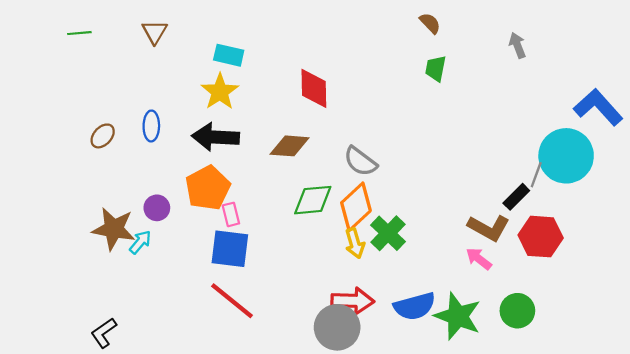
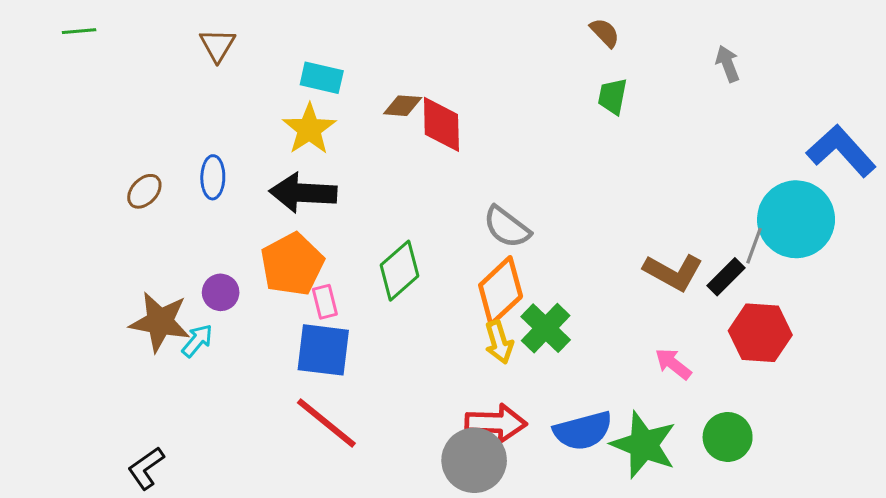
green line: (79, 33) -> (79, 31), moved
brown diamond: (290, 146) -> (403, 106), moved, size x0.7
green diamond: (313, 200) -> (399, 271), moved, turned -36
brown L-shape: (489, 228) -> (673, 272), moved

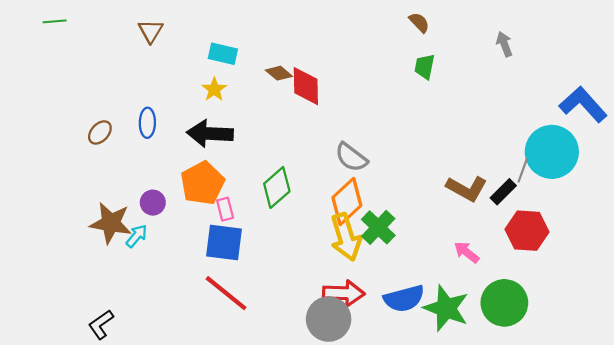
brown diamond: (403, 106) -> (279, 73), turned 36
yellow star: (309, 129) -> (214, 89), size x0.7
yellow arrow: (499, 342) -> (346, 237), size x1.6
green circle: (728, 437) -> (504, 303), size x1.4

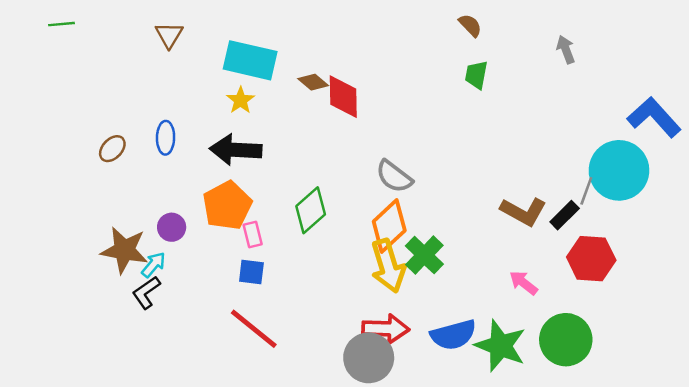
cyan rectangle: (223, 54) -> (250, 60), size x1.6
blue square: (224, 242) -> (251, 272), size x0.6
black L-shape: (101, 324) -> (146, 293), moved

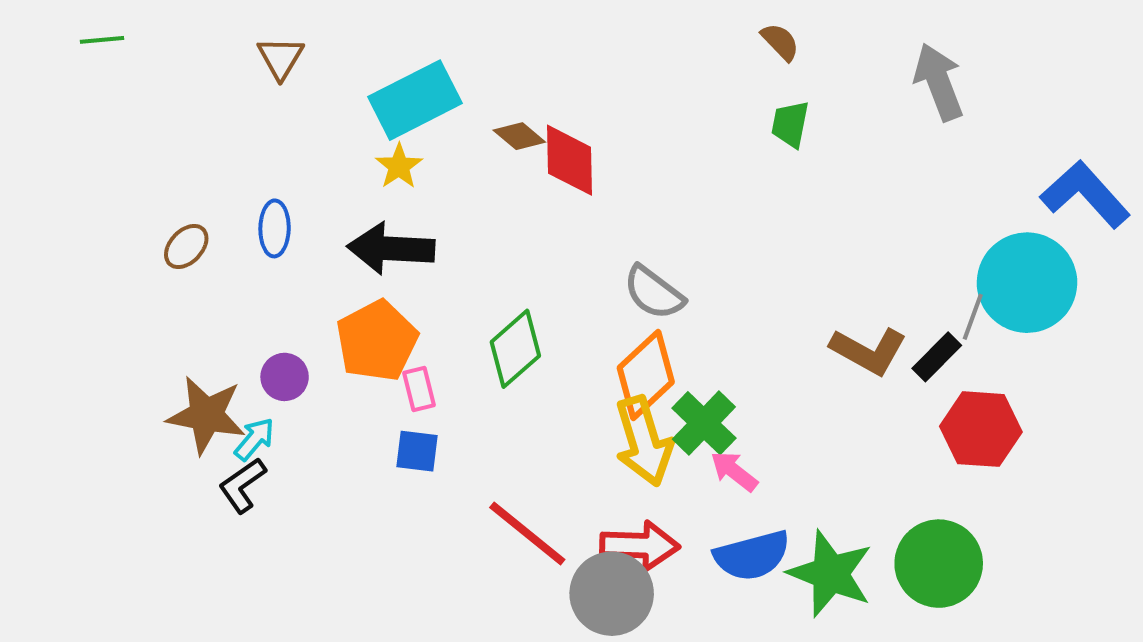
gray arrow: (566, 49) -> (939, 82), size x1.6
cyan rectangle: (250, 60) -> (415, 100), turned -40
pink arrow: (523, 283) -> (734, 471), moved
red line: (254, 329) -> (527, 533), moved

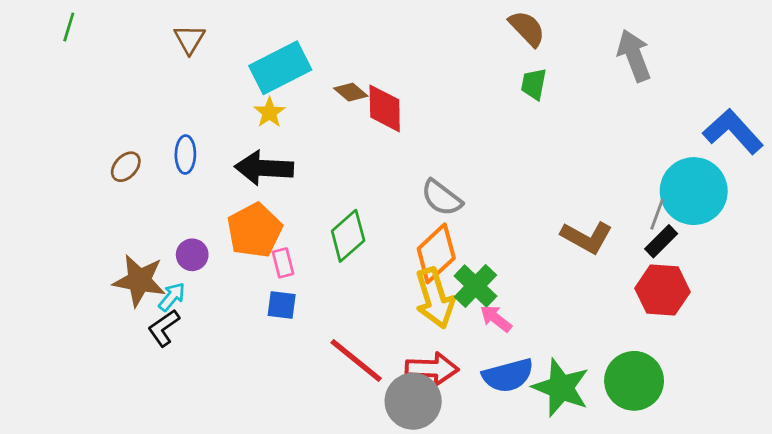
green line: (102, 40) -> (69, 27), turned -68
brown semicircle: (780, 42) -> (527, 28), size x1.4
black rectangle: (937, 357) -> (661, 241), moved

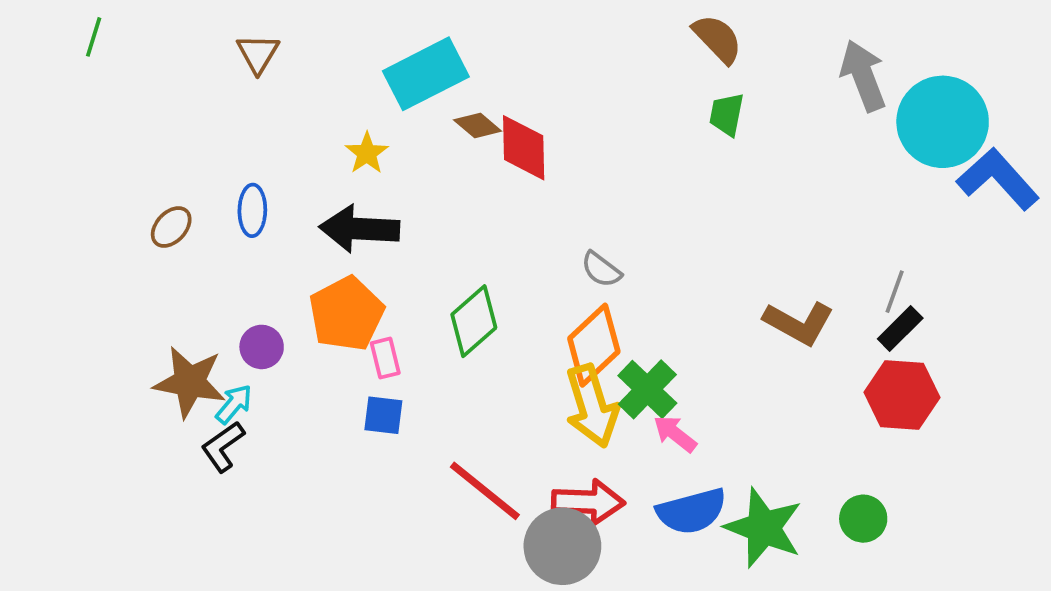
cyan rectangle: (280, 68) -> (426, 74), moved
cyan circle: (694, 191) -> (943, 122), moved
gray semicircle: (442, 198) -> (601, 269), size x0.7
green circle: (634, 381) -> (863, 519), size x0.6

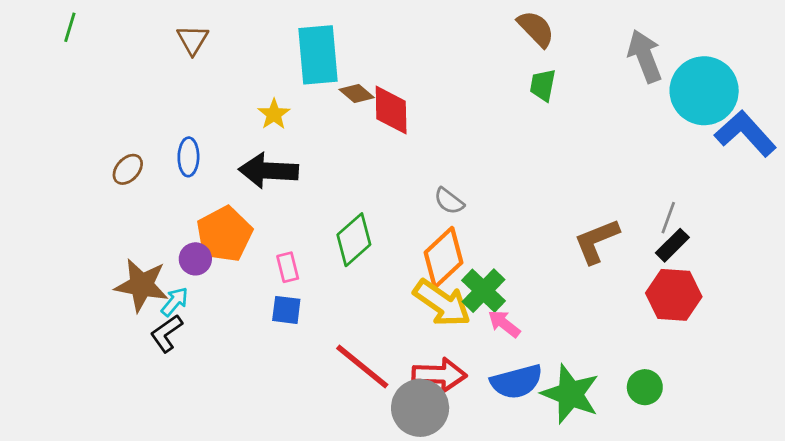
cyan rectangle: (426, 74) -> (318, 55), turned -68
orange pentagon: (346, 314) -> (224, 234), moved
brown L-shape: (799, 323) -> (597, 241), turned 129
yellow arrow: (592, 406) -> (442, 303), turned -38

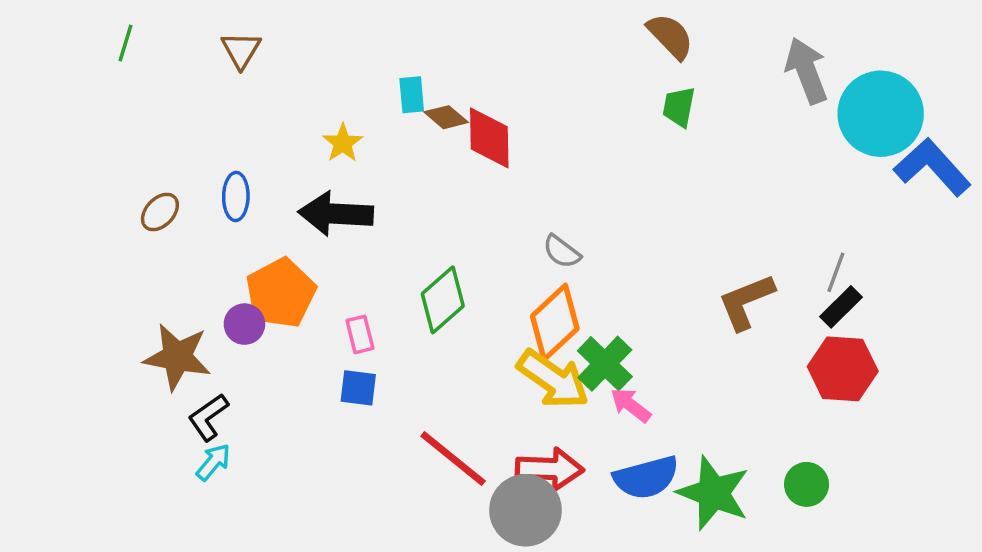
green line: (70, 27) -> (125, 43), moved
cyan rectangle: (318, 55) -> (412, 95), moved, size x0.5
cyan arrow: (175, 302) -> (213, 462), moved

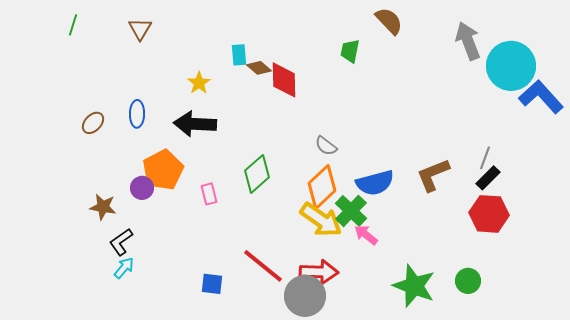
green trapezoid: (679, 107) -> (350, 51), moved
brown star: (177, 357) -> (103, 207), size x0.7
blue square: (358, 388) -> (212, 284), moved
blue semicircle: (646, 478) -> (375, 183), moved

